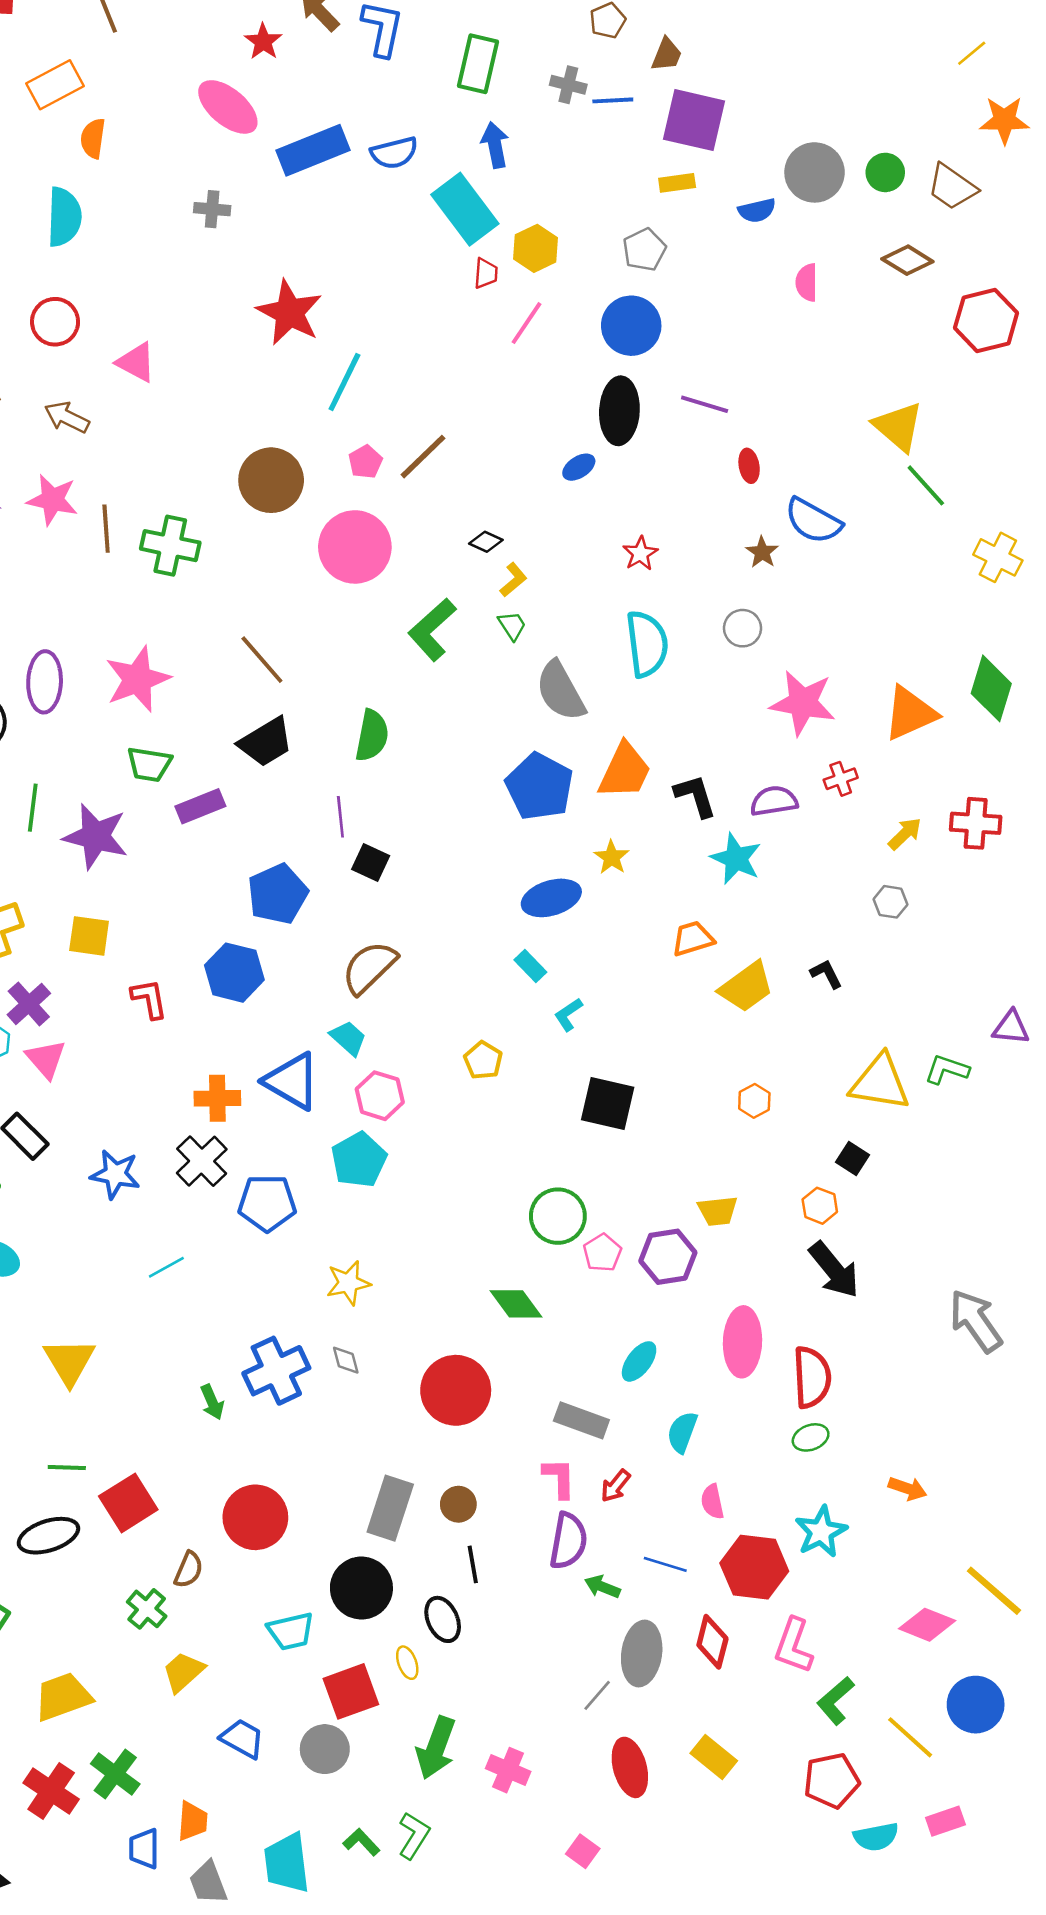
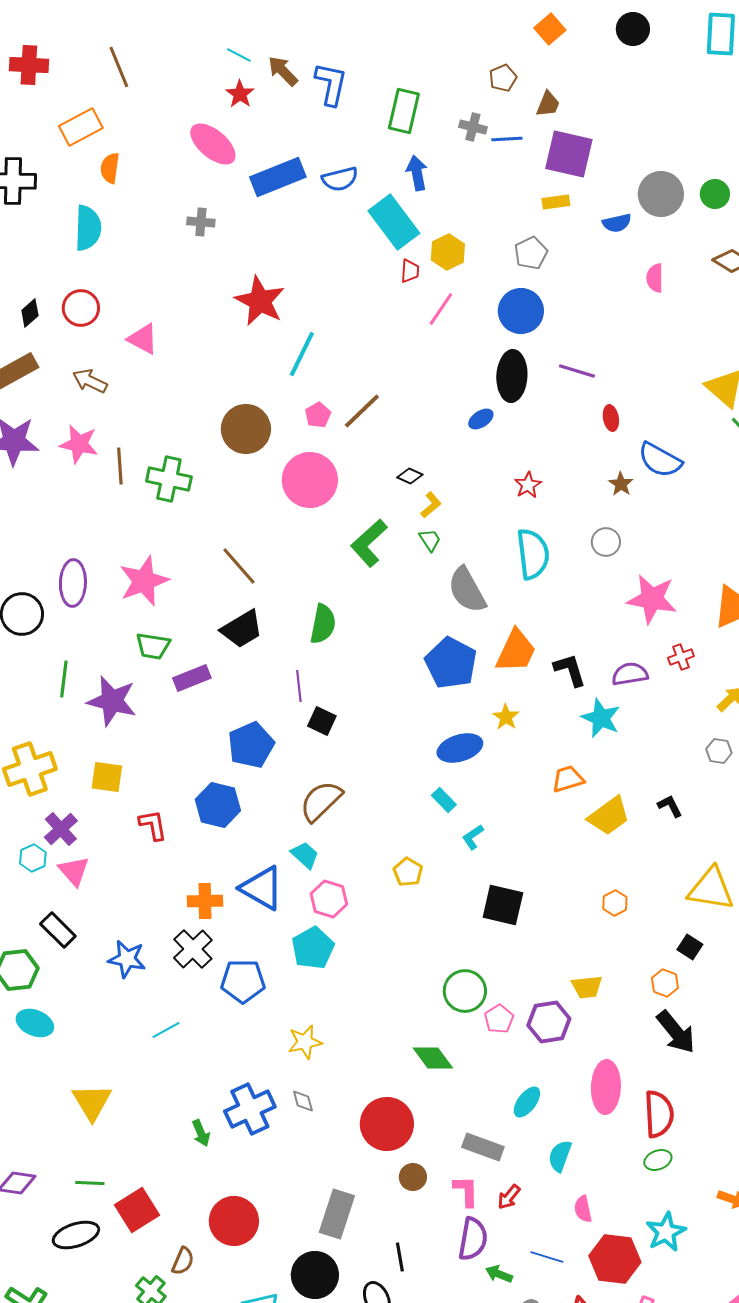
brown circle: (458, 1504) -> (413, 1177), moved

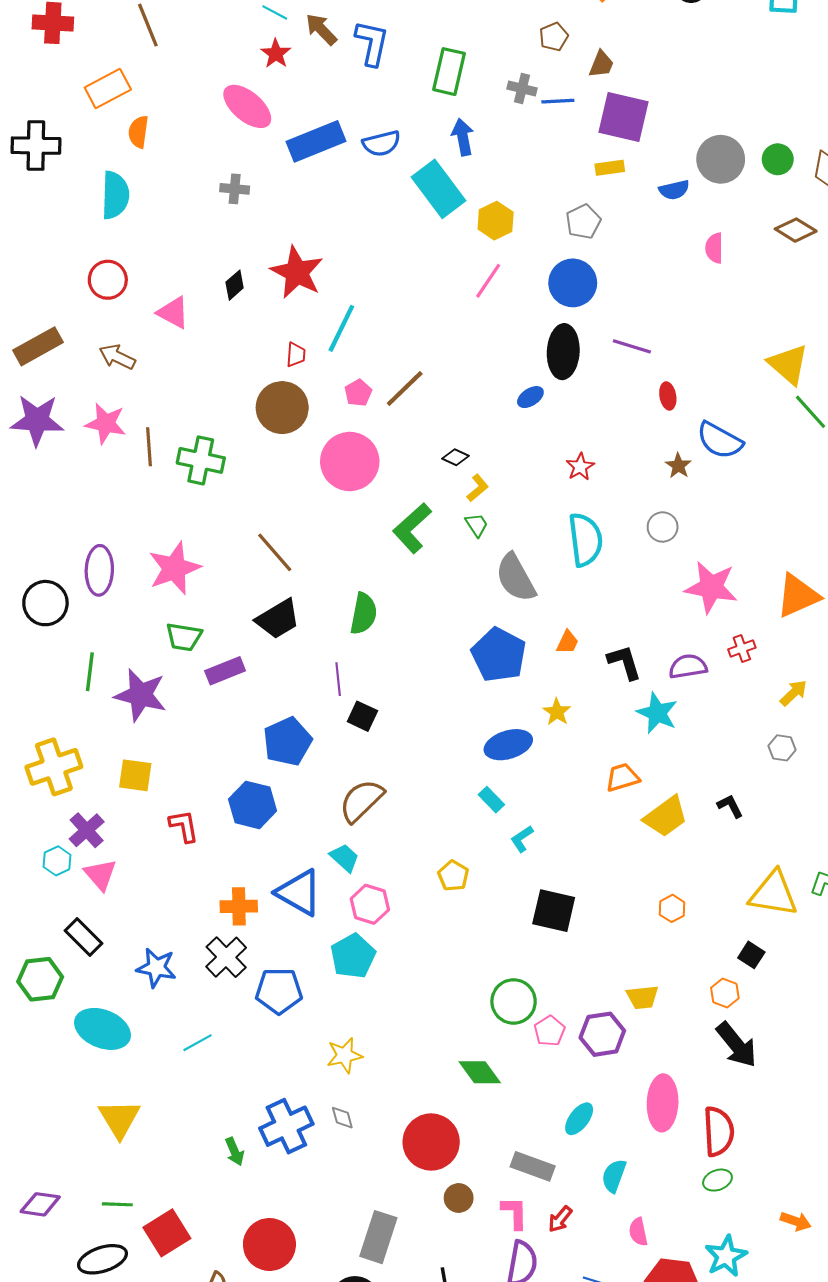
red trapezoid: (410, 271) -> (296, 355), moved
black diamond: (30, 313) -> (235, 285), moved
orange trapezoid: (516, 651) -> (567, 642), size x0.5
cyan ellipse: (35, 1023) -> (102, 1029), moved, size x1.4

